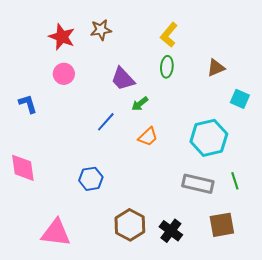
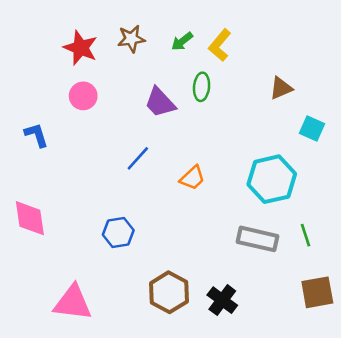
green ellipse: (167, 67) -> (202, 87), moved
green arrow: (140, 104) -> (182, 41), moved
brown square: (222, 225) -> (317, 292), moved

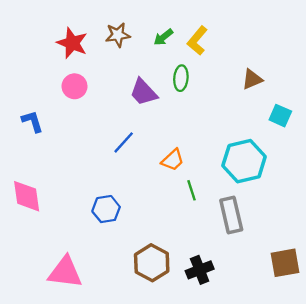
green line: (306, 235) -> (191, 190), moved
gray rectangle: (257, 239) -> (231, 215), turned 64
black cross: (222, 300) -> (200, 270), turned 32

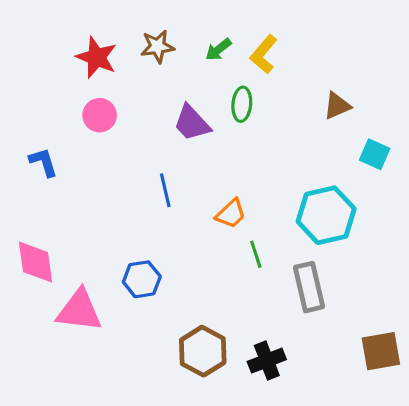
blue line: (124, 142) -> (165, 190), turned -55
pink triangle: (65, 272) -> (79, 311), moved

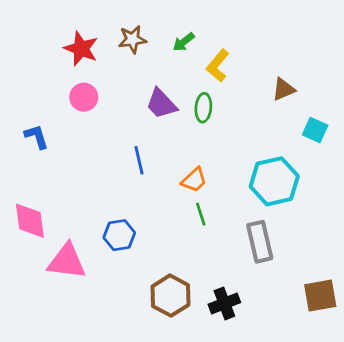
yellow L-shape: (264, 54) -> (218, 66), moved
green ellipse: (242, 104) -> (203, 108), moved
green line: (256, 254) -> (201, 214), moved

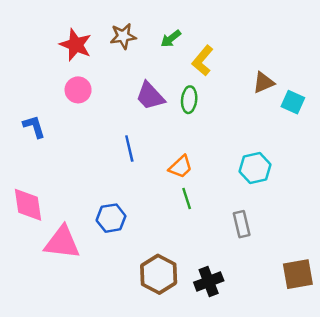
cyan square: (315, 130) -> (293, 102), moved
cyan hexagon: (274, 181) -> (255, 168), size x0.7
gray rectangle: (260, 242) -> (242, 224), size x0.7

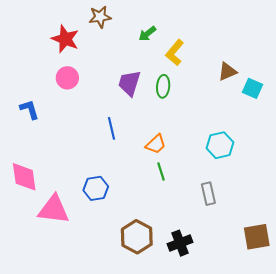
brown star: (123, 36) -> (100, 17), moved
purple trapezoid: (150, 96) -> (129, 83), turned 60

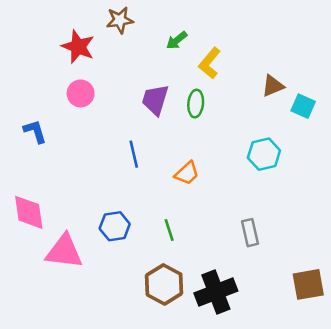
cyan hexagon: (220, 145) -> (264, 154), moved
green line: (161, 172) -> (169, 230), moved
black cross: (180, 243) -> (216, 292), size x1.4

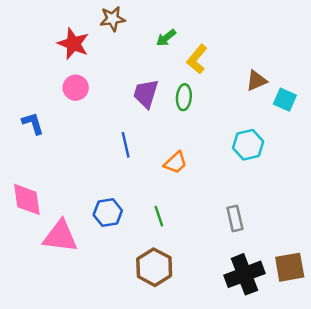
black cross: (216, 292) -> (245, 274), moved

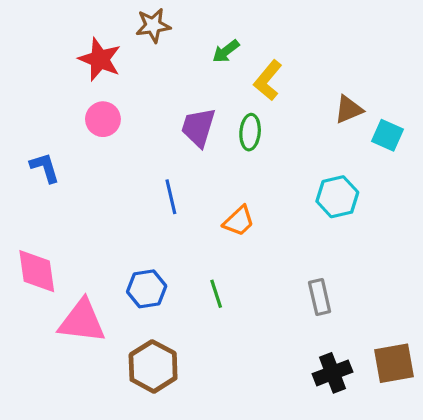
brown hexagon: (154, 267) -> (153, 366), moved
black cross: (245, 274) -> (332, 373), size x0.7

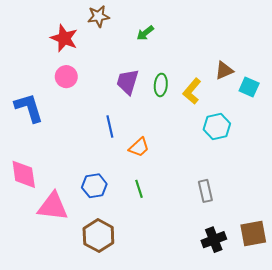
yellow L-shape: (268, 80) -> (192, 91), moved
blue L-shape: (45, 168) -> (29, 108), size x1.5
orange trapezoid: (239, 221) -> (139, 147), moved

